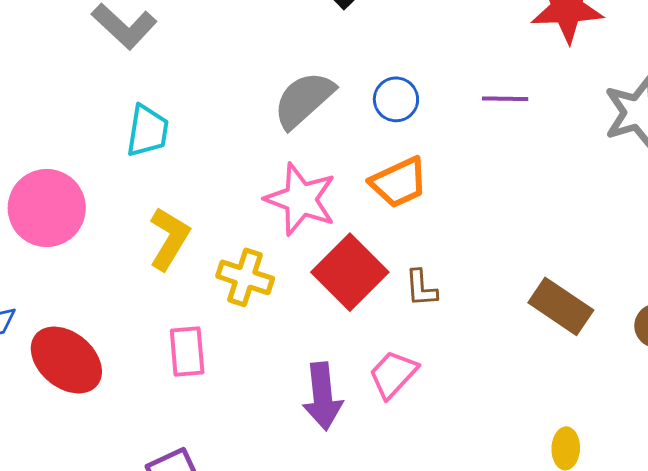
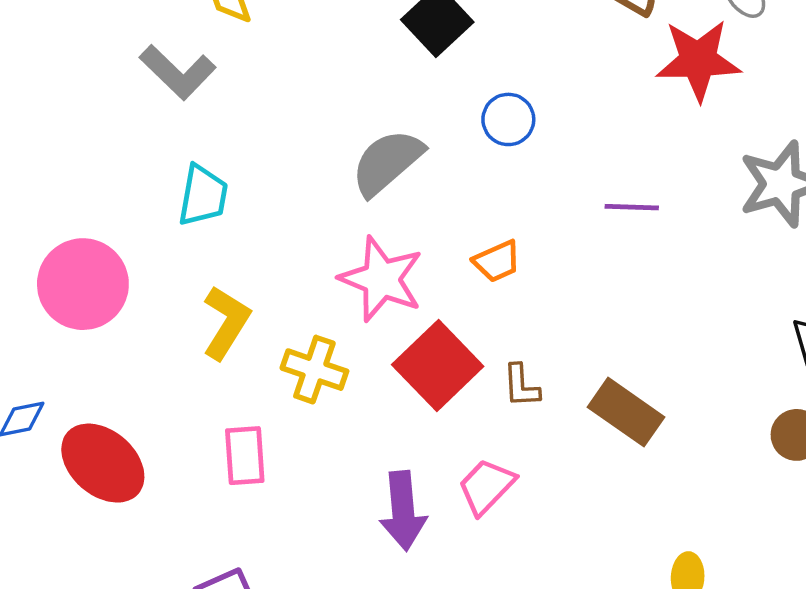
blue circle: (396, 99) -> (508, 119), moved
purple line: (505, 99) -> (632, 207), moved
orange trapezoid: (399, 182) -> (497, 261), size x0.7
brown rectangle: (561, 306) -> (626, 412), moved

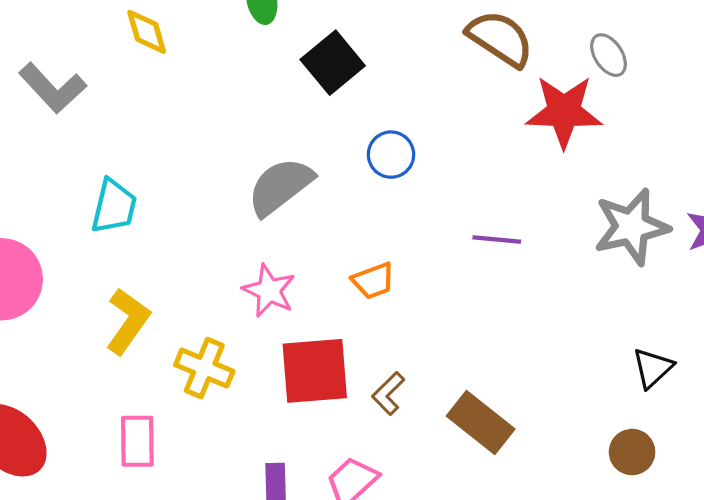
gray L-shape: (178, 72) -> (53, 88), moved
pink star: (381, 279) -> (269, 291), size x0.7
red square: (438, 365) -> (315, 371), turned 36
brown L-shape: (521, 386) -> (388, 393), turned 45

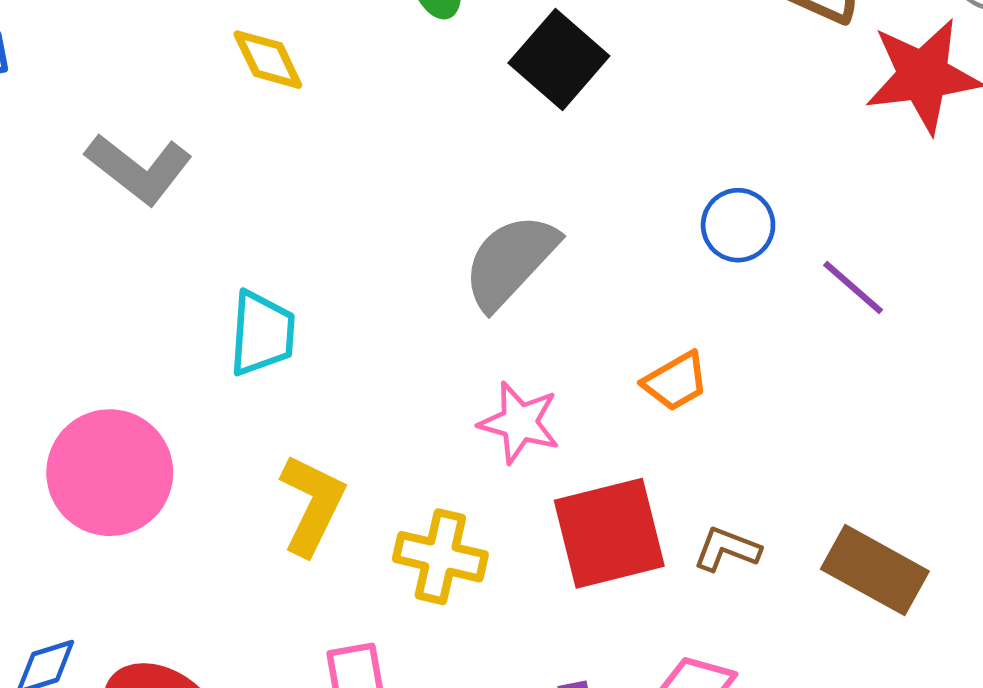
blue circle: (391, 155) -> (738, 225), moved
purple line: (497, 240) -> (853, 287), turned 45
brown L-shape: (388, 393) -> (727, 549), turned 75

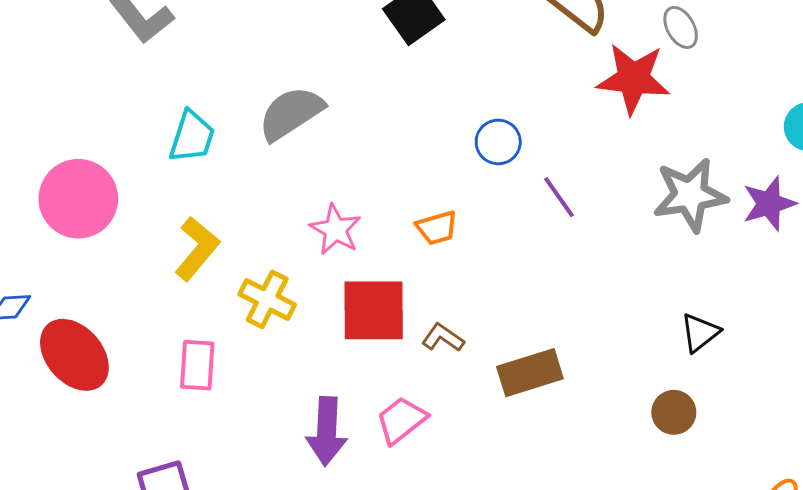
gray semicircle: (510, 261) -> (291, 113), moved
brown rectangle: (875, 570) -> (530, 373), turned -60

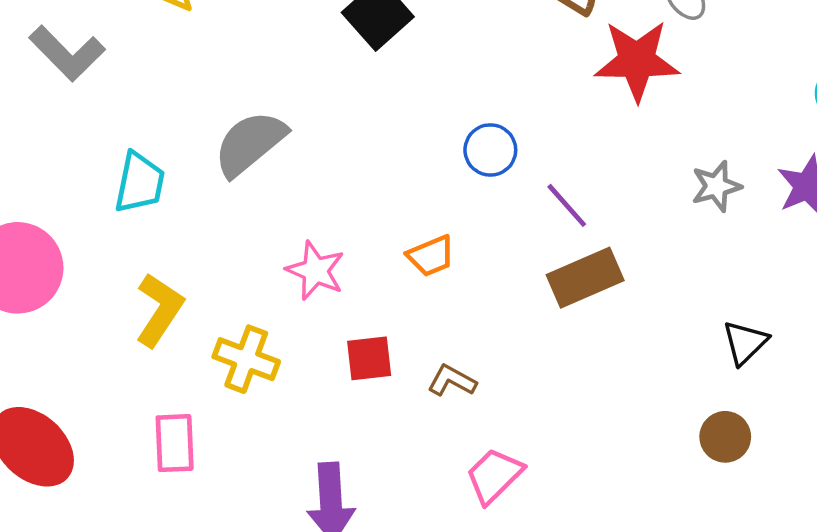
gray star: (690, 195) -> (716, 186), size x0.6
red square: (374, 310) -> (369, 358), size x0.6
brown rectangle: (530, 373) -> (585, 278), moved
pink trapezoid: (401, 420) -> (494, 476), moved

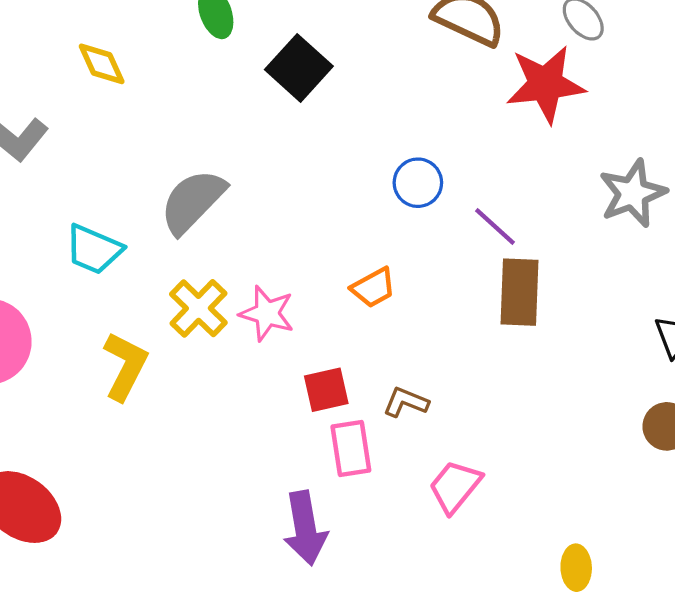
cyan trapezoid: (140, 183) -> (94, 249), turned 108
gray star: (716, 186) -> (633, 193), size x1.4
brown rectangle: (585, 278) -> (520, 292), turned -58
yellow cross: (246, 359) -> (198, 308), moved, turned 30
pink rectangle: (175, 443) -> (351, 449), moved

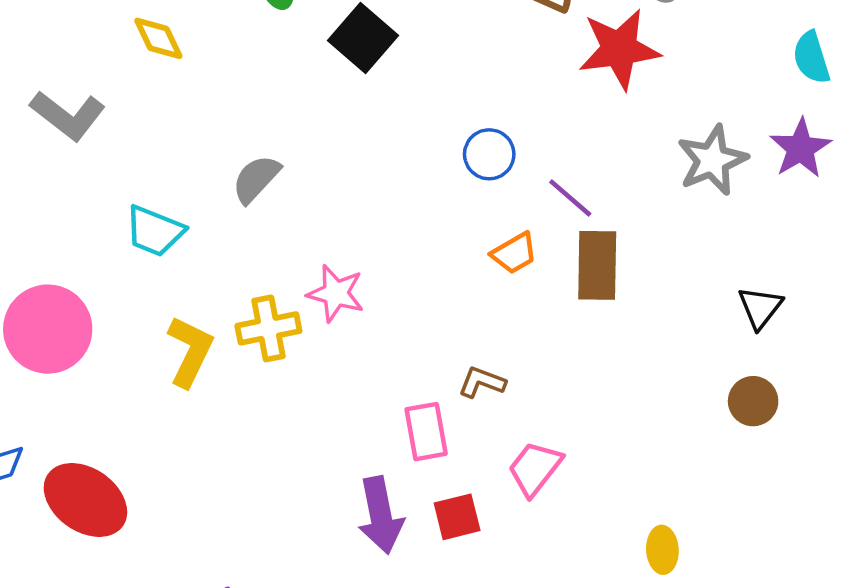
gray semicircle: (193, 201) -> (256, 179), size x0.7
orange trapezoid: (373, 288) -> (514, 253), moved
yellow cross: (198, 308) -> (268, 328), moved, turned 36
red square: (326, 390) -> (457, 517), moved

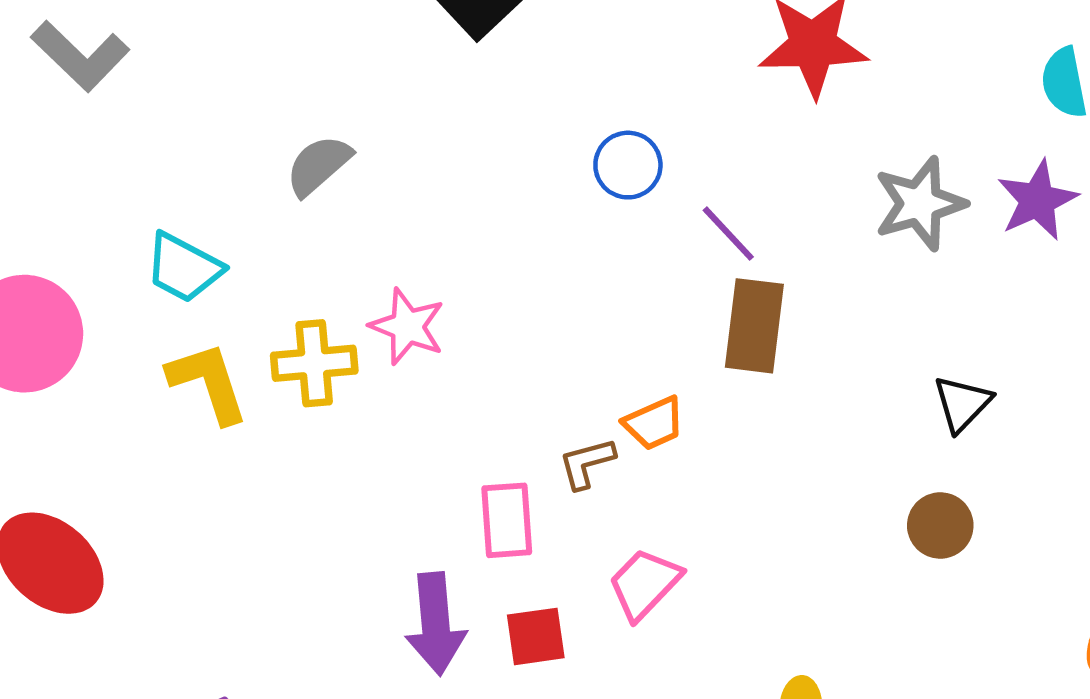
cyan trapezoid: (155, 231) -> (184, 268), moved
orange trapezoid: (514, 253) -> (654, 423), moved
yellow L-shape: (190, 351) -> (208, 383), turned -50
brown L-shape: (482, 382) -> (587, 463), turned -42

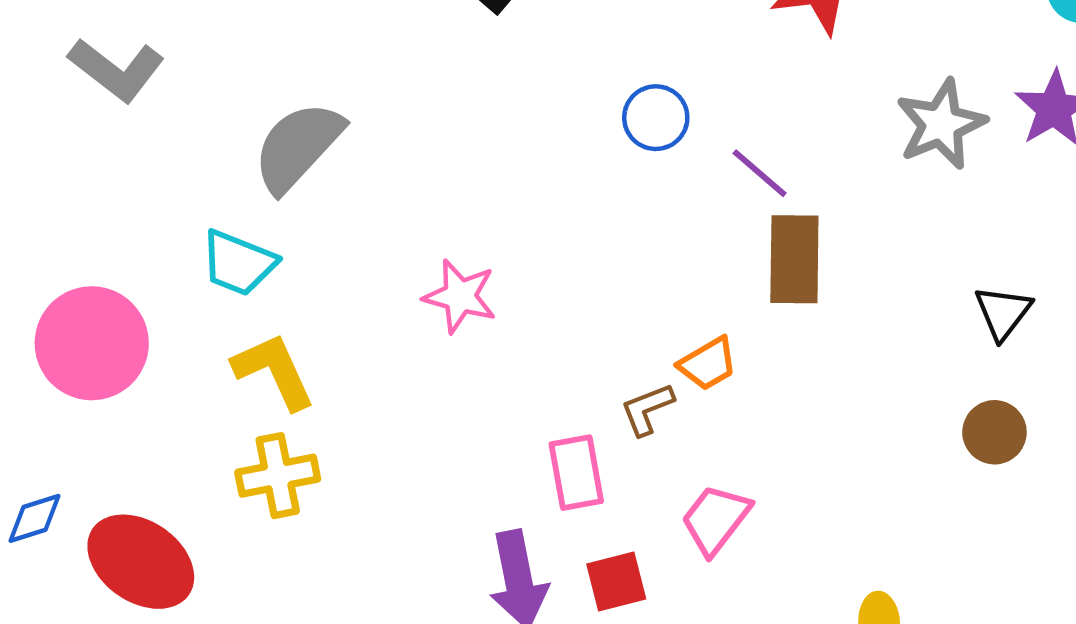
gray semicircle: (319, 165) -> (298, 147), moved, size x1.5
yellow cross: (314, 363) -> (278, 476), moved

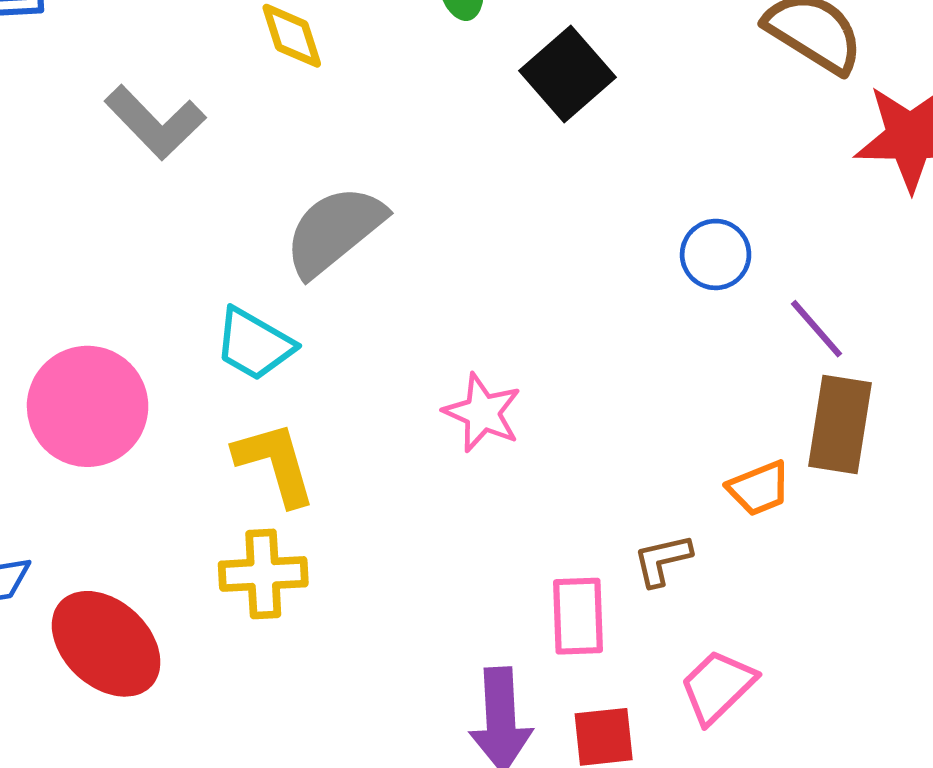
orange trapezoid: (708, 364) -> (759, 488), moved

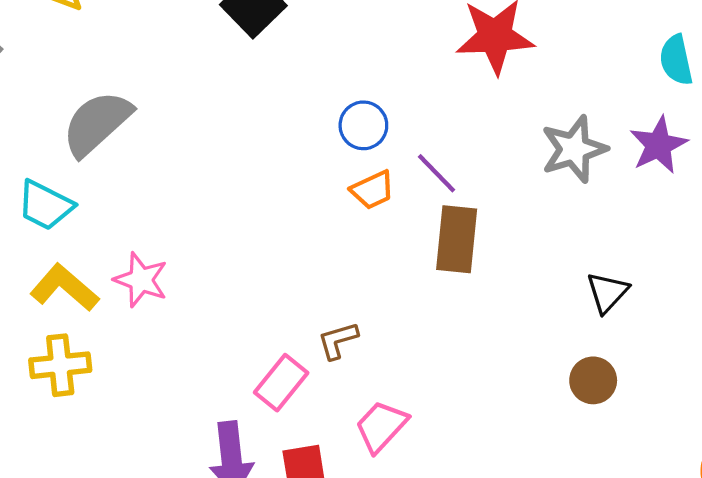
pink star: (482, 413) -> (141, 280), moved
yellow L-shape: (275, 463) -> (64, 288), turned -30
orange trapezoid: (759, 488) -> (373, 190), moved
pink rectangle: (578, 616) -> (281, 383), turned 44

